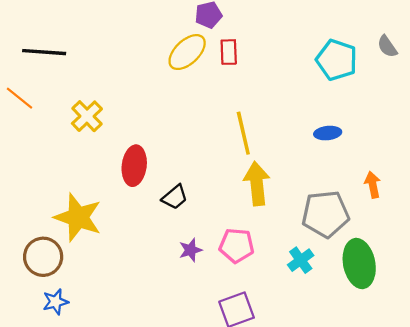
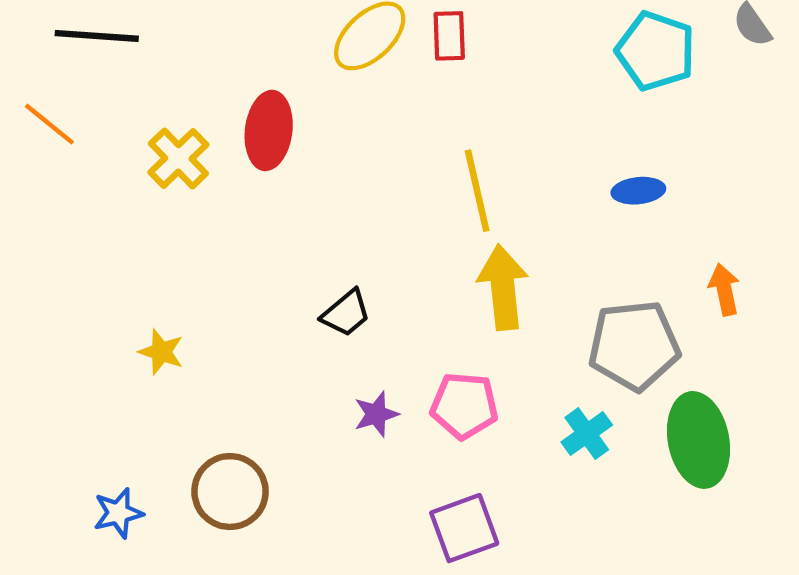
red ellipse: (134, 166) -> (269, 130), moved
yellow star: (78, 217) -> (161, 352), size x0.5
brown circle: (43, 257) -> (230, 492), moved

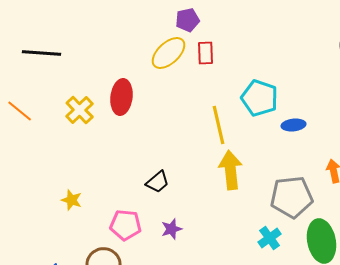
cyan pentagon: (656, 51) -> (260, 98), moved
orange line: (49, 124) -> (20, 111), moved
pink pentagon: (464, 406) -> (126, 225), moved

